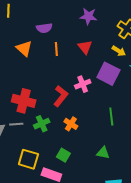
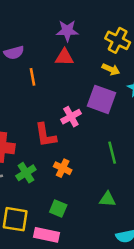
red triangle: (85, 47) -> (64, 57), moved, turned -42
red L-shape: (61, 96) -> (45, 135), turned 140

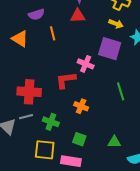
pink cross: (71, 117) -> (86, 64), turned -35
red L-shape: (45, 135) -> (66, 80), turned 95
green cross: (26, 173) -> (51, 122), moved, turned -35
green triangle: (108, 199) -> (114, 142), moved

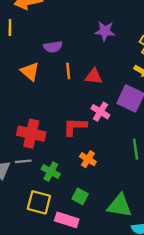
red triangle: (78, 16) -> (94, 76), moved
green triangle: (114, 142) -> (120, 206), size x1.6

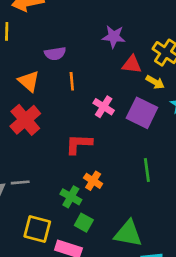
red triangle: (94, 76) -> (132, 64), moved
pink cross: (100, 112) -> (104, 107), moved
red cross: (31, 134) -> (25, 120), moved, turned 36
green cross: (51, 172) -> (71, 197), moved

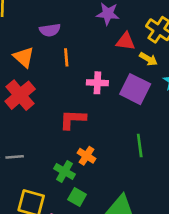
pink cross: (104, 107) -> (97, 83), turned -30

